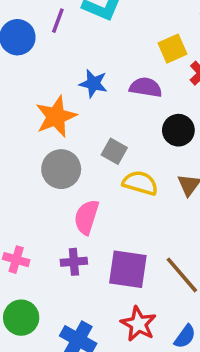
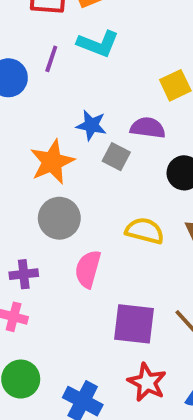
gray square: (114, 151) -> (116, 157), moved
purple cross: (74, 262) -> (24, 274), moved

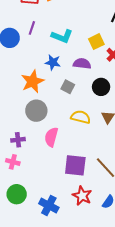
cyan L-shape: (98, 44) -> (62, 36), moved
gray square: (116, 157) -> (68, 87), moved

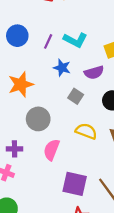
purple line: (32, 28) -> (48, 41), moved
purple semicircle: (82, 64) -> (94, 72), turned 150
orange star: (33, 81) -> (21, 84), moved

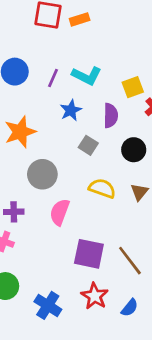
blue star: (62, 68) -> (71, 110), turned 30
purple semicircle: (94, 72) -> (111, 116), turned -72

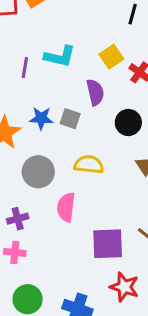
blue star: (71, 110) -> (41, 118), moved, turned -30
gray square: (88, 145) -> (70, 119), moved
yellow semicircle: (102, 188) -> (89, 165), moved

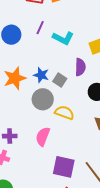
purple line: (25, 67) -> (40, 28), moved
gray circle: (38, 172) -> (43, 99), moved

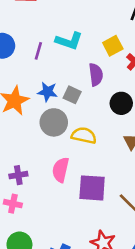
purple line: (40, 28) -> (38, 51), moved
purple square: (64, 167) -> (92, 188), moved

